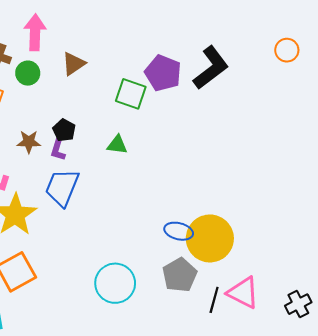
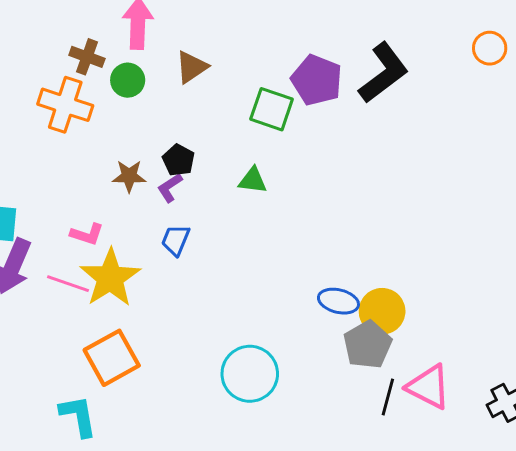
purple L-shape: (58, 150) -> (170, 188), turned 40
blue trapezoid: (62, 187) -> (176, 240), size x0.6
yellow circle: (210, 238) -> (382, 311), size x0.7
gray pentagon: (180, 275) -> (368, 345), moved

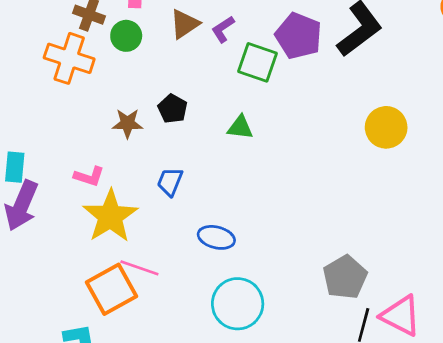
purple L-shape: (170, 188) -> (223, 29), moved
pink line: (68, 284) -> (139, 268), moved
blue ellipse: (338, 301) -> (216, 237), moved
yellow circle: (382, 311) -> (386, 127), moved

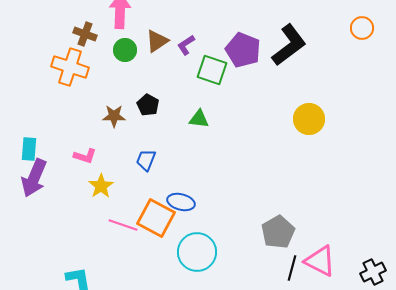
green circle: (126, 36) -> (125, 50), moved
yellow star: (110, 216) -> (101, 186), size x0.6
orange square: (112, 289) -> (156, 218), moved, turned -33

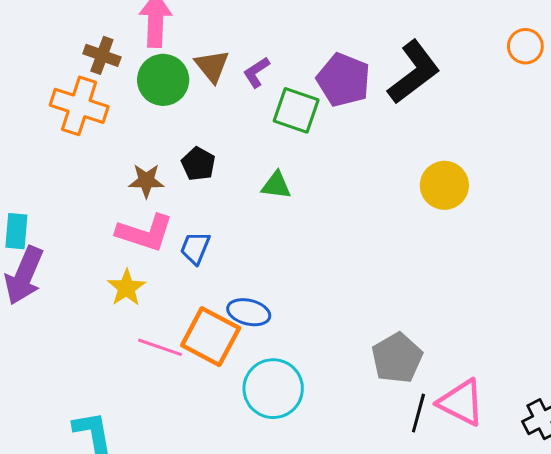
brown triangle: (157, 41) -> (212, 66), turned -35
green circle: (125, 50) -> (163, 80), size x1.4
pink L-shape: (85, 156) -> (145, 233), moved, size x1.6

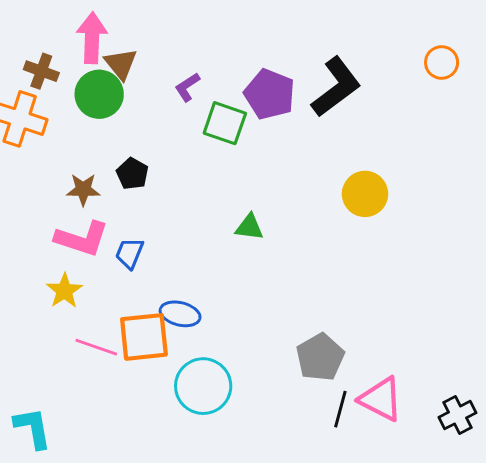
brown triangle: (212, 66) -> (121, 64), moved
green triangle: (276, 185) -> (249, 227), moved
orange square: (211, 337) -> (144, 337), turned -34

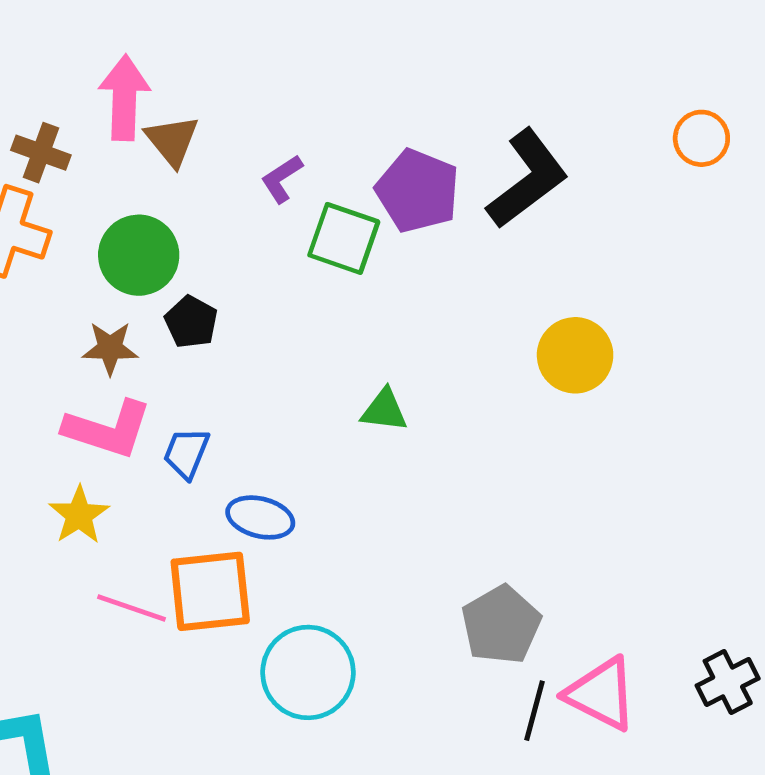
green circle: (99, 94) -> (139, 255), moved
blue ellipse: (180, 314) -> (260, 517), moved
black cross: (457, 415) -> (728, 682), moved

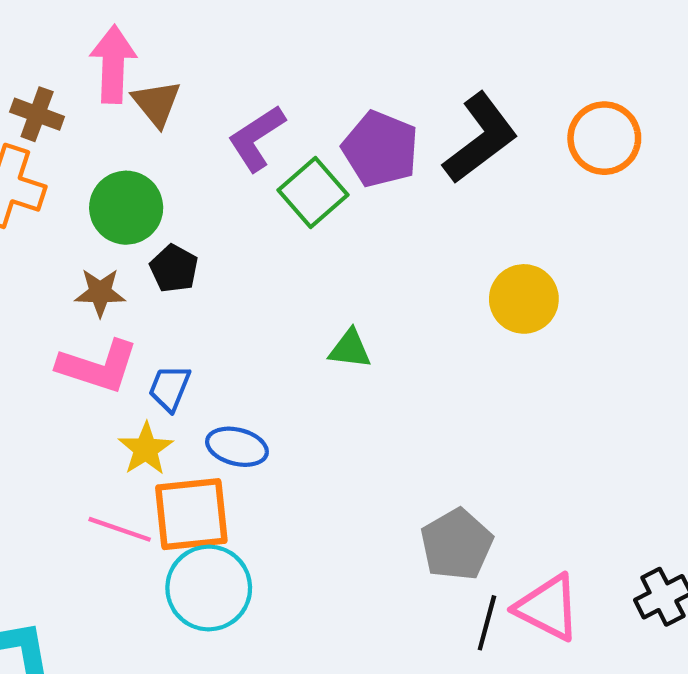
orange circle: (701, 138) -> (604, 138), moved, size x1.4
purple L-shape: (282, 179) -> (257, 138), size x1.5
green square: (344, 238) -> (313, 192), turned 30
yellow star: (79, 515) -> (146, 449), moved
cyan circle: (308, 672) -> (209, 588), moved

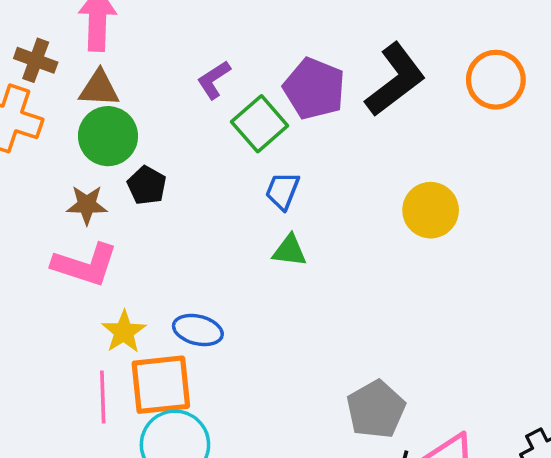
brown triangle: (157, 103) -> (99, 89), moved, turned -48
purple L-shape: (257, 138) -> (214, 80), size x0.7
blue trapezoid: (170, 388) -> (283, 191), moved
pink line: (120, 529) -> (103, 397), turned 69

